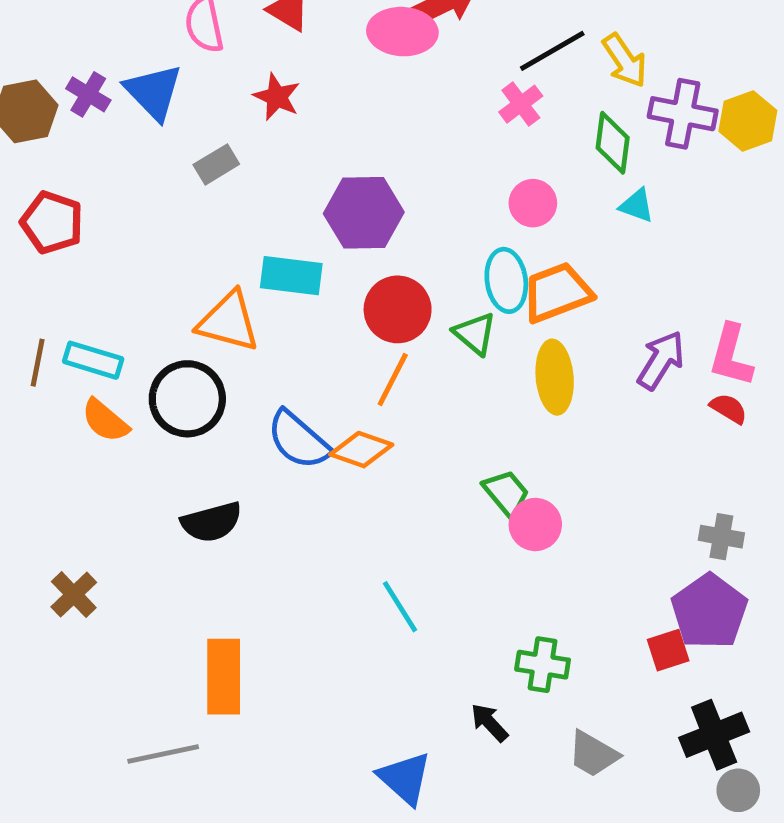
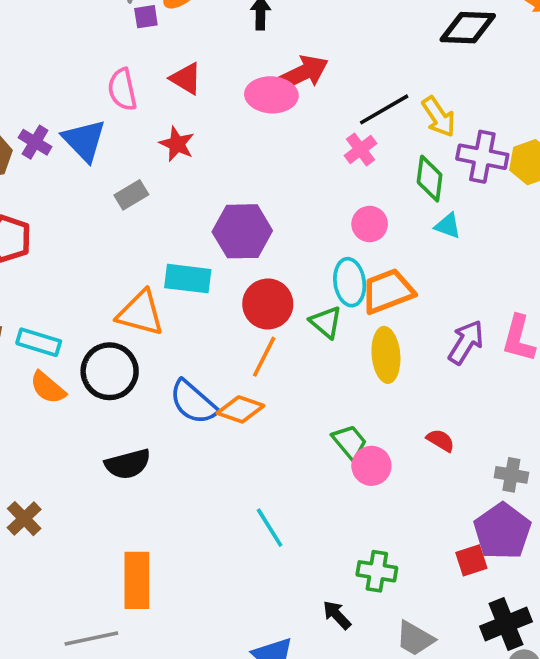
red semicircle: (729, 409) -> (441, 440), moved

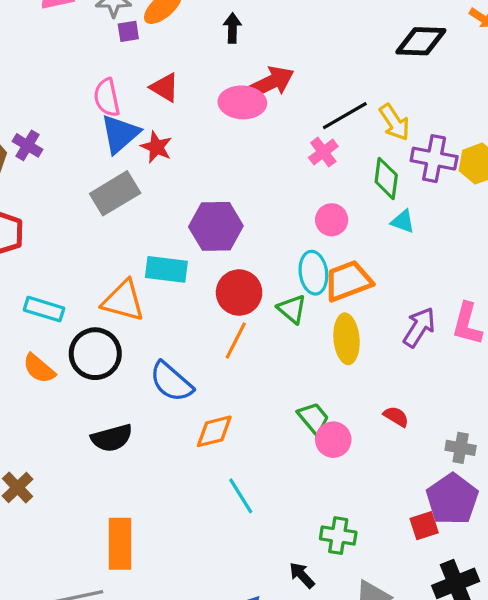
blue triangle: (84, 140) -> (120, 134), moved, turned 33
gray rectangle: (131, 195) -> (115, 193), size x1.6
cyan rectangle: (39, 342) -> (44, 309), moved
orange diamond: (241, 409) -> (214, 431), moved, turned -33

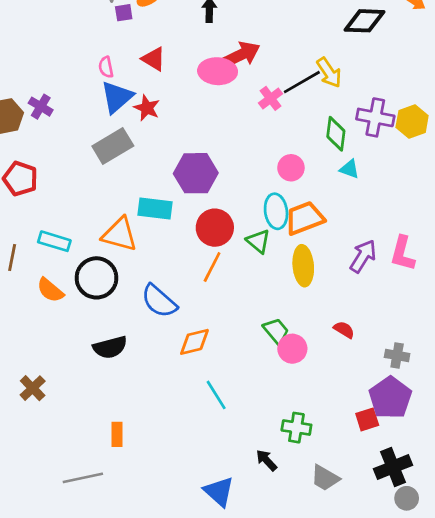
pink semicircle: (107, 97) -> (106, 67), size x0.7
yellow arrow: (394, 122) -> (329, 73), moved
pink cross: (323, 152) -> (271, 98), moved
orange rectangle: (120, 544) -> (117, 434), size x0.6

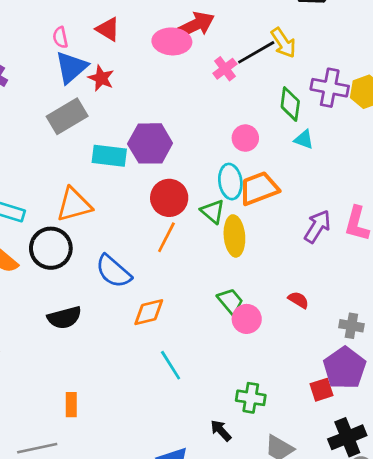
cyan rectangle: (155, 209) -> (109, 156), moved
orange triangle: (120, 234) -> (74, 205), turned -30
yellow ellipse: (303, 266) -> (234, 236), moved

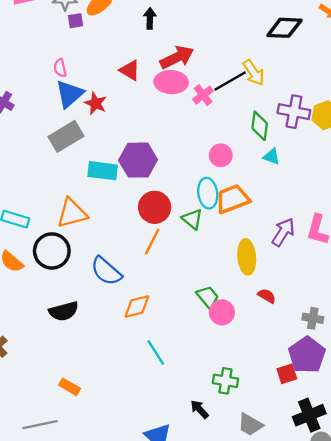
red triangle: (108, 29) -> (130, 70), moved
pink ellipse: (172, 41) -> (171, 82), moved
yellow ellipse: (234, 236) -> (247, 257), moved
orange rectangle: (71, 405) -> (70, 387), turned -60

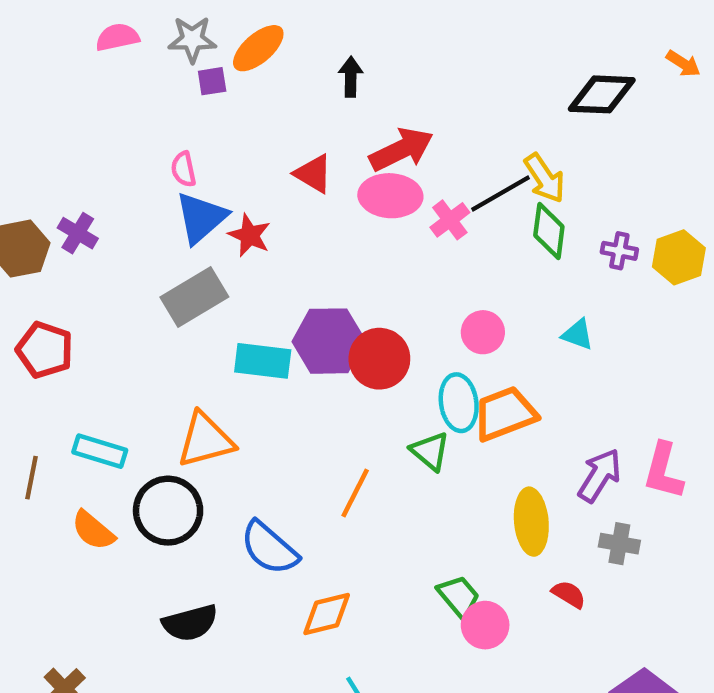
purple cross: (294, 112) -> (619, 251), size x0.6
green diamond: (260, 126) -> (549, 231), moved
red circle: (155, 207) -> (379, 359), moved
gray cross: (313, 318) -> (619, 544), moved

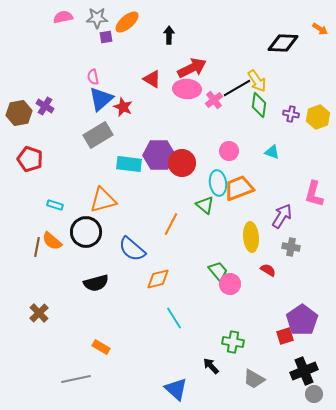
cyan rectangle: (100, 451) -> (55, 205), size x0.7
pink L-shape: (663, 471) -> (314, 194), moved
brown line: (31, 478) -> (37, 247), moved

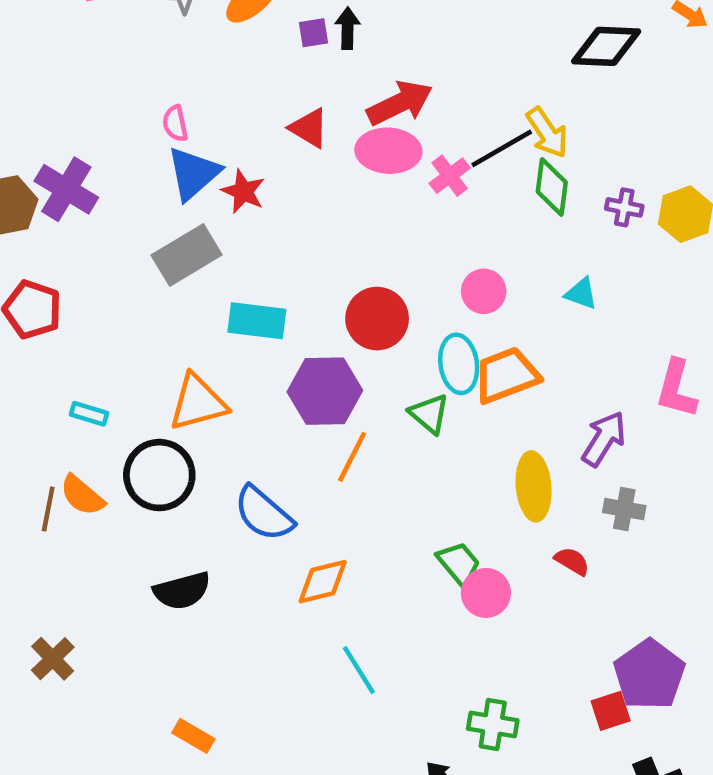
purple square: (106, 37) -> (314, 33), moved
purple cross: (45, 106) -> (66, 189), size x1.5
purple hexagon: (159, 155) -> (325, 391), moved

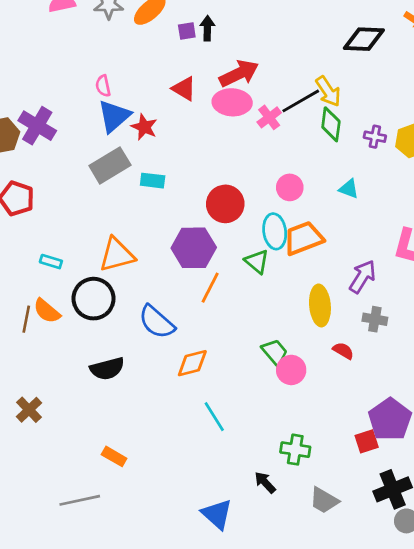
cyan rectangle: (257, 321) -> (153, 181), moved, size x0.7

